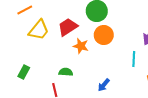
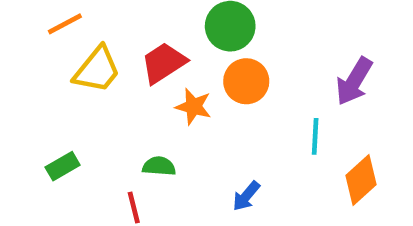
green rectangle: (24, 72) -> (63, 166), turned 32

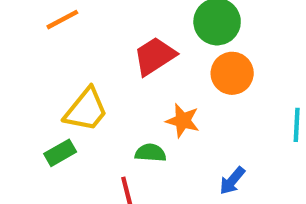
yellow trapezoid: (97, 70) -> (86, 110), moved
orange star: (193, 107) -> (183, 121), moved

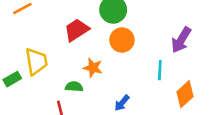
yellow trapezoid: (86, 110) -> (36, 61), turned -48
green rectangle: (60, 153) -> (12, 79), moved

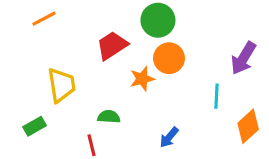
orange star: (93, 68) -> (142, 79), moved, turned -30
green rectangle: (12, 79) -> (35, 126), moved

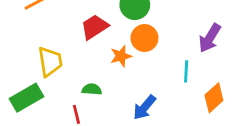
green rectangle: (35, 126) -> (26, 98), size x1.6
blue arrow: (169, 137) -> (144, 107), size x1.4

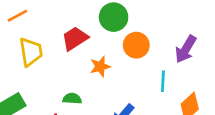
orange circle: (144, 38) -> (136, 45), moved
yellow trapezoid: (50, 62) -> (31, 52), moved

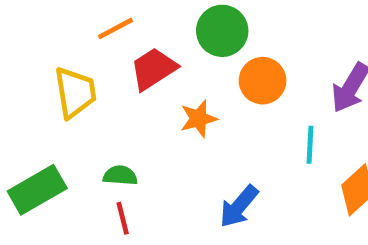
orange line: (17, 16) -> (115, 28), moved
green semicircle: (72, 99) -> (120, 176), moved

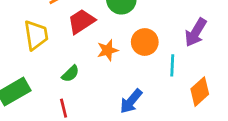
orange circle: (263, 81) -> (145, 42), moved
green semicircle: (120, 176) -> (70, 74), moved, turned 132

